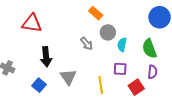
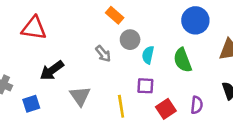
black arrow: (46, 57) -> (52, 70), turned 60
purple semicircle: (152, 72) -> (197, 105), moved
blue square: (39, 85) -> (31, 104), moved, turned 32

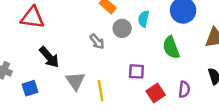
cyan semicircle: (148, 55) -> (144, 19), moved
black arrow: (52, 70) -> (49, 57), turned -95
yellow line: (121, 106) -> (101, 91), moved

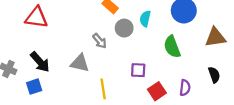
black arrow: (49, 57) -> (40, 62), moved
gray triangle: (75, 81) -> (80, 63), moved, turned -42

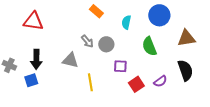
gray circle: (124, 28) -> (106, 44), moved
black arrow: (40, 62) -> (36, 59), turned 42
black semicircle: (214, 75) -> (185, 70), size x1.5
purple semicircle: (185, 88) -> (160, 81), turned 48

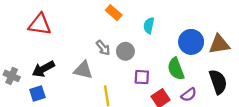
blue circle: (159, 15) -> (191, 42), moved
green semicircle: (149, 46) -> (176, 69), moved
black arrow: (36, 59) -> (43, 69), turned 60

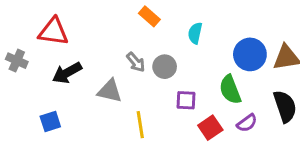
black arrow: (43, 69) -> (67, 73), moved
gray cross: (12, 76) -> (17, 61), moved

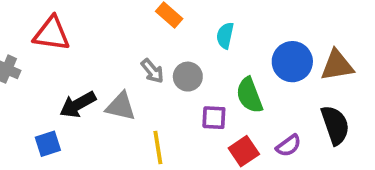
black arrow: (67, 73) -> (78, 105), moved
green semicircle: (230, 90) -> (249, 95), moved

